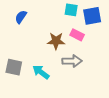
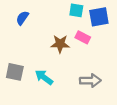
gray arrow: (72, 61) -> (90, 81), moved

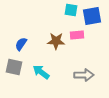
blue semicircle: (22, 18) -> (21, 44), moved
pink rectangle: (83, 37) -> (77, 35), turned -32

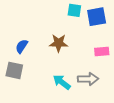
pink rectangle: (77, 35) -> (102, 52), moved
cyan arrow: (41, 72) -> (62, 82), moved

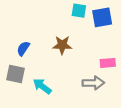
pink rectangle: (102, 52) -> (108, 63), moved
cyan arrow: (62, 82) -> (42, 86), moved

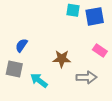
brown star: (62, 45) -> (62, 59), moved
pink rectangle: (108, 63) -> (100, 50), moved, turned 40

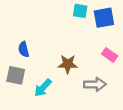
blue semicircle: (21, 45) -> (24, 49), turned -48
cyan arrow: (39, 80) -> (43, 88), turned -84

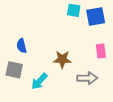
pink rectangle: (110, 55) -> (101, 51), turned 48

